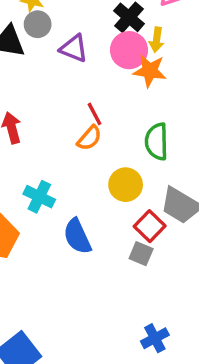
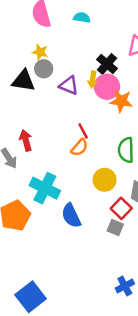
yellow arrow: (157, 40) -> (93, 80), moved
cyan cross: (39, 197) -> (45, 188), size x1.4

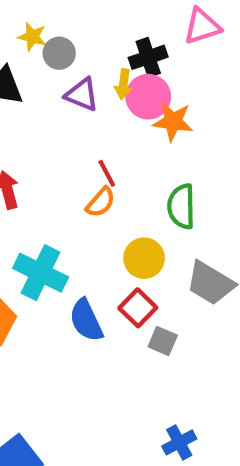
black cross: (107, 64) -> (148, 57), turned 30
gray circle: (44, 69) -> (59, 53), moved
red square: (121, 208) -> (138, 308), moved

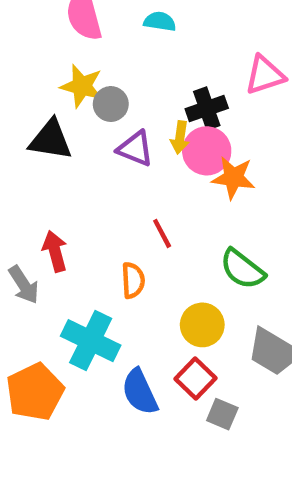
yellow star: (32, 37) -> (82, 86), size x1.4
orange semicircle: (101, 202) -> (133, 280), moved, turned -44
green semicircle: (181, 206) -> (242, 269), turned -51

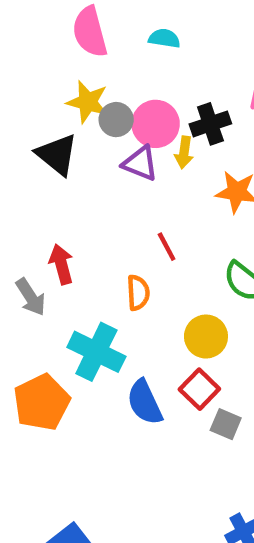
black triangle: (51, 140) -> (57, 155), turned 30
pink circle: (207, 151) -> (156, 124), moved

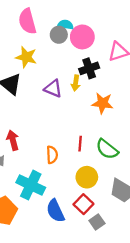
gray circle: (116, 120) -> (59, 35), moved
pink circle: (156, 124) -> (82, 37), moved
red line: (167, 247) -> (80, 144), moved, turned 32
gray square: (226, 424) -> (97, 222), turned 32

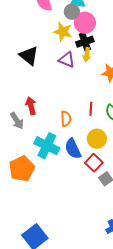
pink circle: (82, 37) -> (85, 23), moved
yellow star: (26, 57) -> (63, 32), moved
black cross: (89, 68) -> (85, 42), moved
blue semicircle: (55, 211) -> (73, 149), moved

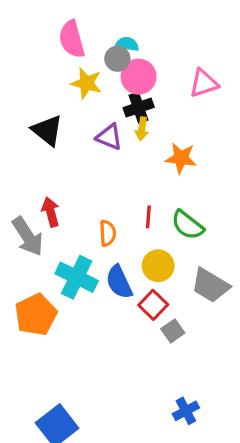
yellow star: (63, 32) -> (86, 83), moved
gray arrow: (17, 121) -> (28, 236), size x1.4

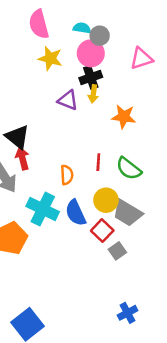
gray circle: (117, 59) -> (100, 36), moved
black triangle: (47, 130) -> (17, 137), moved
gray trapezoid: (210, 285) -> (127, 213), moved

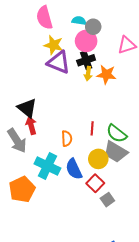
purple triangle: (68, 100) -> (59, 62), moved, size x1.4
orange star: (124, 117) -> (106, 75), moved
gray trapezoid: (127, 213) -> (116, 152), moved

